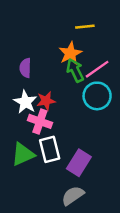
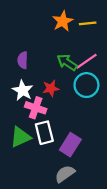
yellow line: (85, 27) -> (88, 23), moved
orange star: (70, 53) -> (63, 21), moved
green arrow: (75, 70) -> (67, 62), turned -30
red star: (46, 101) -> (51, 88), moved

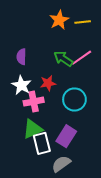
cyan circle: (86, 85) -> (74, 99), moved
pink cross: (36, 108) -> (34, 102), turned -30
white rectangle: (44, 133) -> (42, 143), moved
green triangle: (20, 137) -> (33, 129), moved

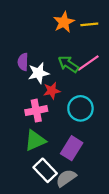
white star: (21, 85) -> (38, 73), moved, turned 30
white rectangle: (42, 143) -> (45, 170), moved, turned -30

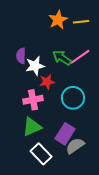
gray semicircle: (66, 178) -> (75, 146), moved

